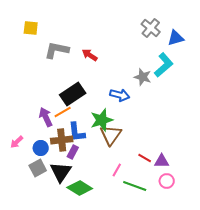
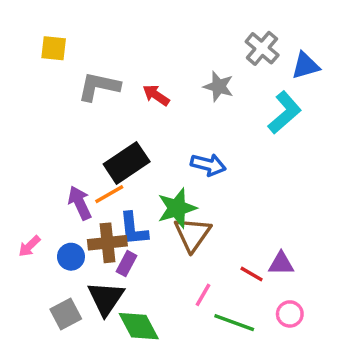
gray star: (143, 77) -> (219, 86), moved
purple triangle: (162, 161) -> (281, 264), moved
gray square: (38, 168) -> (66, 314), moved
green diamond: (80, 188) -> (139, 326), turned 30

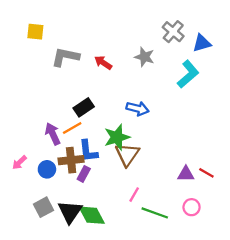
black rectangle: (127, 163) -> (84, 107), size x0.7
red line: (252, 274) -> (206, 173), moved
black triangle: (106, 298) -> (70, 212), moved

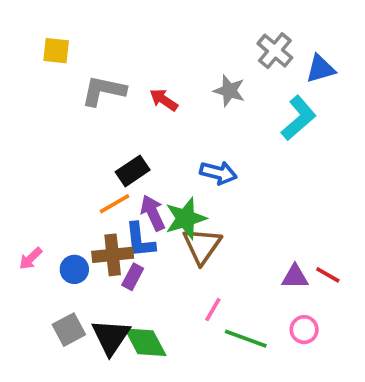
purple arrow: (53, 134) -> (153, 213), moved

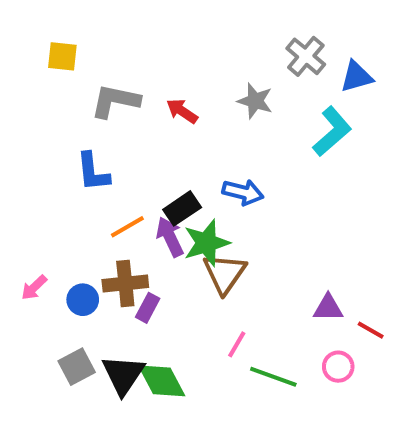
black rectangle: (133, 171) -> (182, 208), moved
blue L-shape: (140, 240) -> (93, 172), moved
red line: (328, 275) -> (371, 330), moved

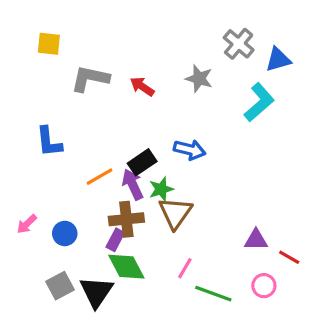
blue L-shape: (93, 172) -> (49, 142), moved
green star: (206, 243) -> (161, 189), size x0.7
brown cross: (125, 283) -> (126, 219), moved
green diamond: (162, 381) -> (126, 267), moved

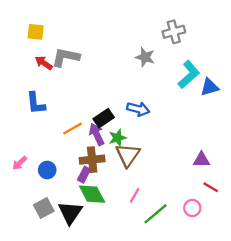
gray cross: (239, 44) -> (174, 32), turned 35
blue triangle: (278, 60) -> (210, 87), moved
red arrow: (142, 86) -> (44, 63), moved
purple triangle: (256, 240) -> (201, 160), moved
green line: (213, 294) -> (155, 214), turned -60

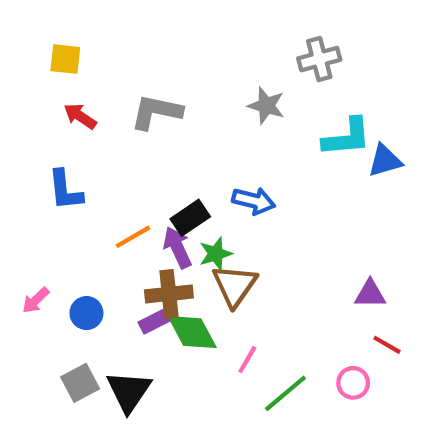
gray L-shape: (66, 57) -> (156, 112), moved
cyan L-shape: (189, 74) -> (347, 137), turned 36
purple rectangle: (84, 175) -> (154, 321), turned 35
green diamond: (92, 194) -> (192, 332), moved

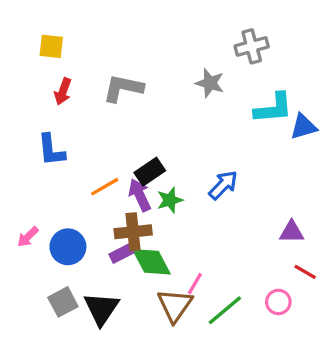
red arrow: (80, 116) -> (63, 91), turned -104
blue arrow: (254, 201) -> (223, 185), moved, turned -60
brown triangle: (235, 285) -> (175, 305), moved
blue circle: (86, 313) -> (68, 247), size x1.4

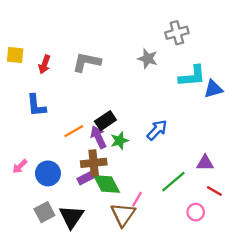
yellow square: (51, 46) -> (15, 55), moved
green line: (225, 310) -> (173, 182), moved

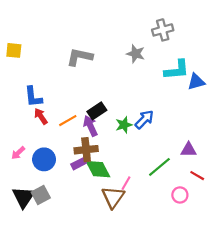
red arrow: (44, 64) -> (41, 116), moved, turned 126
green star: (119, 141) -> (124, 125), moved
black triangle: (71, 217) -> (24, 197), moved

